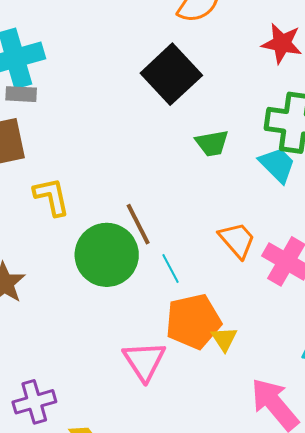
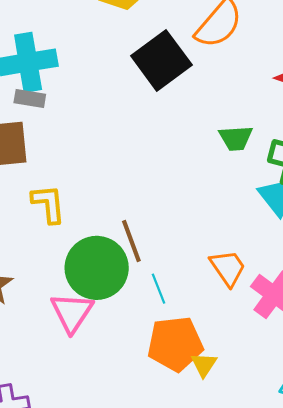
black square: (171, 74) -> (161, 60), moved
green trapezoid: (212, 143) -> (236, 138), moved
pink triangle: (144, 361) -> (72, 312), moved

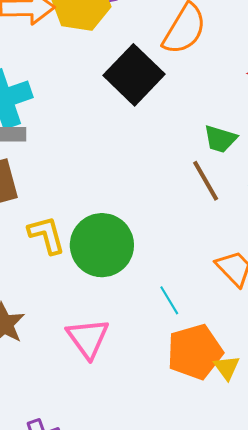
green trapezoid: (236, 138) -> (220, 139), turned 30
brown line: (131, 241) -> (206, 181), moved
green circle: (97, 268) -> (102, 245), moved

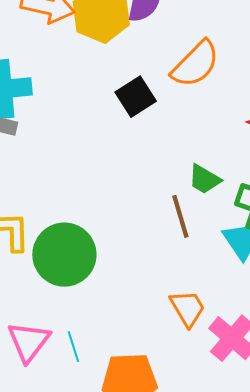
black square: (134, 75) -> (136, 97), size x0.7
cyan line: (169, 300) -> (73, 347), moved

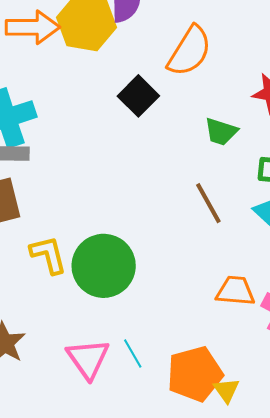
green trapezoid: (204, 179) -> (221, 132), moved
orange trapezoid: (187, 308) -> (235, 291), turned -42

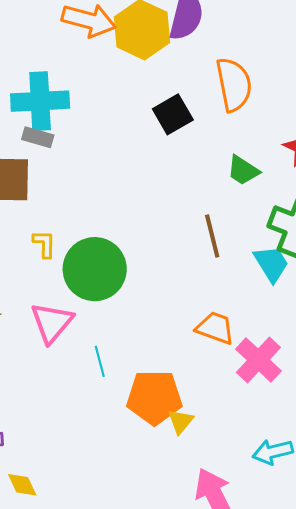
orange semicircle: (190, 51) -> (234, 84), turned -58
yellow L-shape: (48, 255) -> (44, 244), size x0.7
pink triangle: (88, 359) -> (52, 322), moved

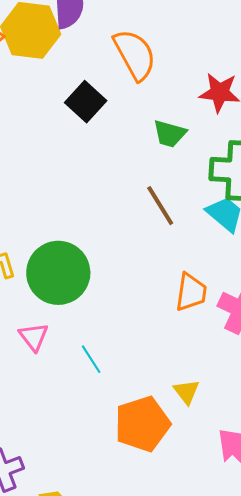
pink triangle: (52, 322) -> (34, 337), size x0.7
orange trapezoid: (215, 328) -> (191, 292), turned 96
orange pentagon: (154, 397) -> (142, 424), moved

